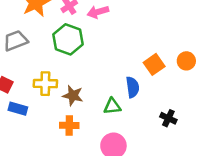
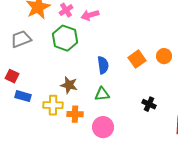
yellow cross: (45, 84) -> (53, 105), moved
blue semicircle: (133, 87) -> (103, 65), moved
orange cross: (69, 125) -> (75, 114), moved

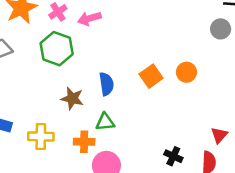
brown star: (69, 85) -> (72, 98), moved
black cross: (149, 104) -> (173, 156), moved
orange cross: (75, 114) -> (84, 142), moved

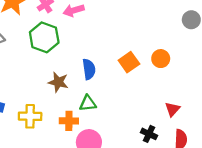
red triangle: (219, 135) -> (172, 109), moved

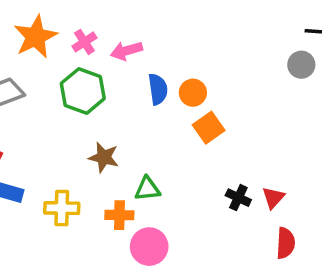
orange circle: (161, 59) -> (193, 93), moved
blue semicircle: (89, 69) -> (158, 89), moved
black cross: (149, 134) -> (238, 198), moved

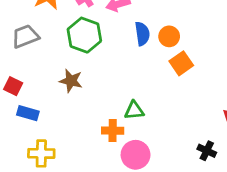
brown star: (104, 157) -> (71, 81), moved
black cross: (238, 198) -> (207, 151), moved
yellow cross: (62, 208) -> (41, 153), moved

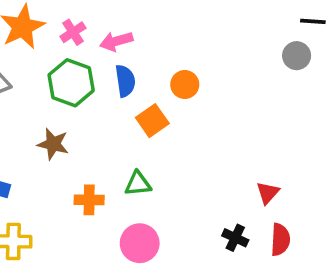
blue semicircle: (142, 34) -> (125, 81), moved
orange square: (181, 63) -> (152, 121), moved
orange cross: (113, 131) -> (89, 200), moved

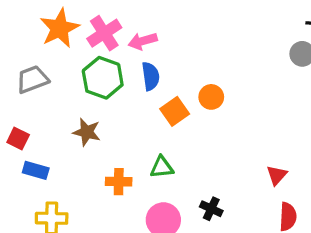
pink cross: (73, 32) -> (104, 33), size x1.5
orange circle: (185, 84) -> (211, 97), moved
black cross: (235, 238) -> (211, 209), moved

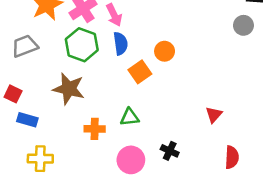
pink arrow: (143, 41) -> (114, 15), turned -100
orange circle: (211, 97) -> (165, 51), moved
brown star: (87, 132) -> (69, 89), size x1.4
red triangle: (277, 175) -> (214, 115), moved

